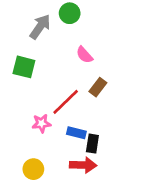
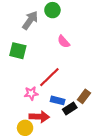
brown rectangle: (98, 87) -> (84, 96), moved
black rectangle: (92, 144) -> (70, 109), turned 48
red arrow: (83, 165) -> (39, 117), moved

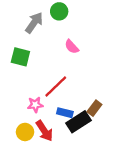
black rectangle: (70, 109) -> (78, 122), size x1.5
red arrow: (39, 117) -> (44, 131), turned 54
yellow circle: (25, 128) -> (25, 132), moved

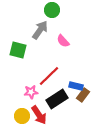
gray arrow: (34, 23) -> (40, 30), moved
blue rectangle: (65, 113) -> (76, 86), moved
black rectangle: (78, 122) -> (57, 99), moved

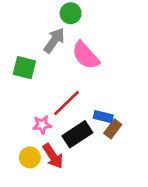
pink semicircle: (63, 41) -> (86, 55), size x1.6

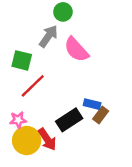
red line: (67, 103) -> (33, 86), moved
pink star: (42, 125) -> (18, 120), moved
yellow circle: (30, 157) -> (27, 141), size x1.5

